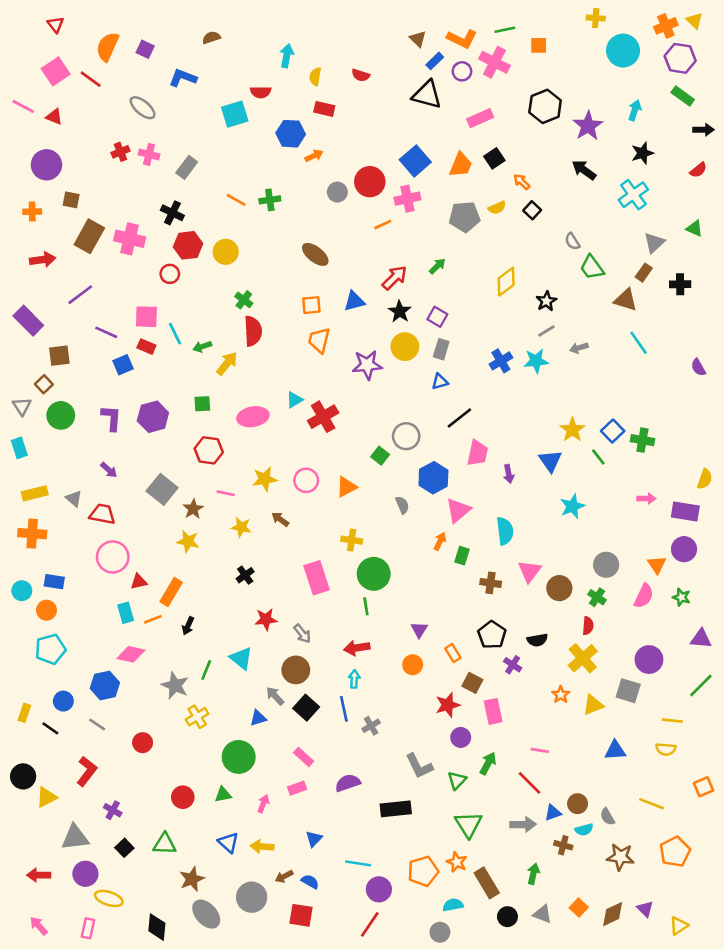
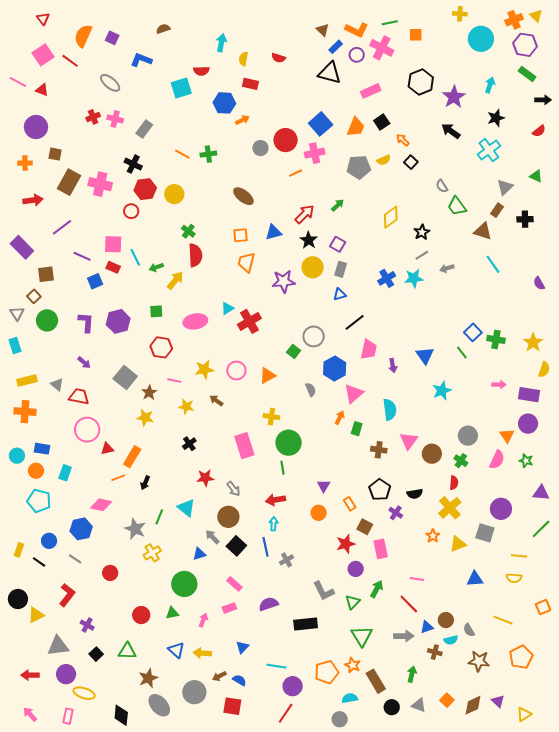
yellow star: (572, 430) -> (533, 342), moved
cyan rectangle: (126, 613) -> (65, 473), moved, turned 35
cyan pentagon: (50, 649) -> (39, 501), turned 30

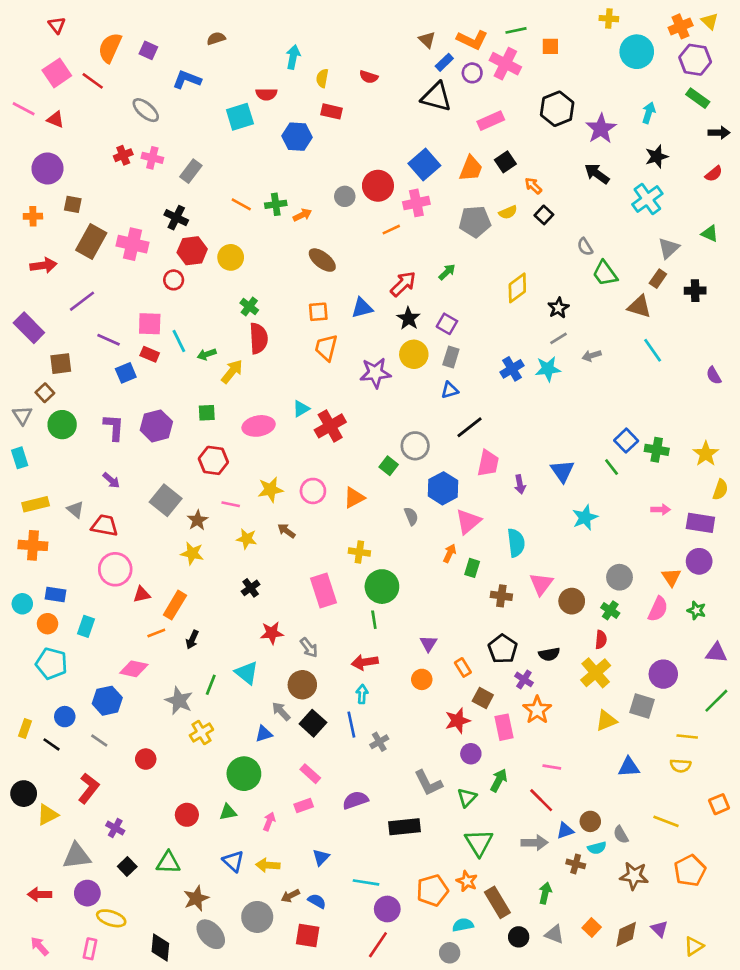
orange arrow: (242, 120) -> (302, 215), moved
orange star: (433, 536) -> (537, 710), moved, size x1.5

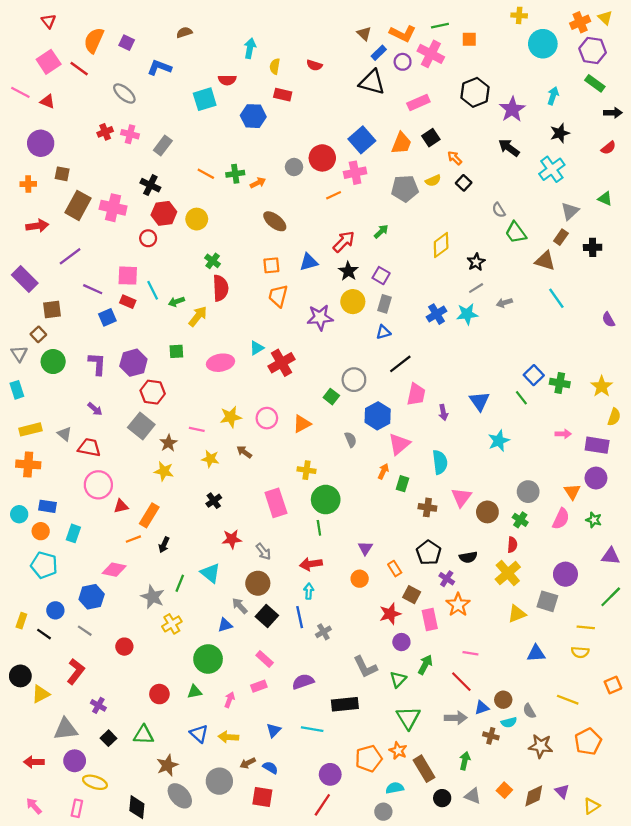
red hexagon: (213, 460) -> (153, 392), moved
cyan line: (366, 882) -> (312, 729), moved

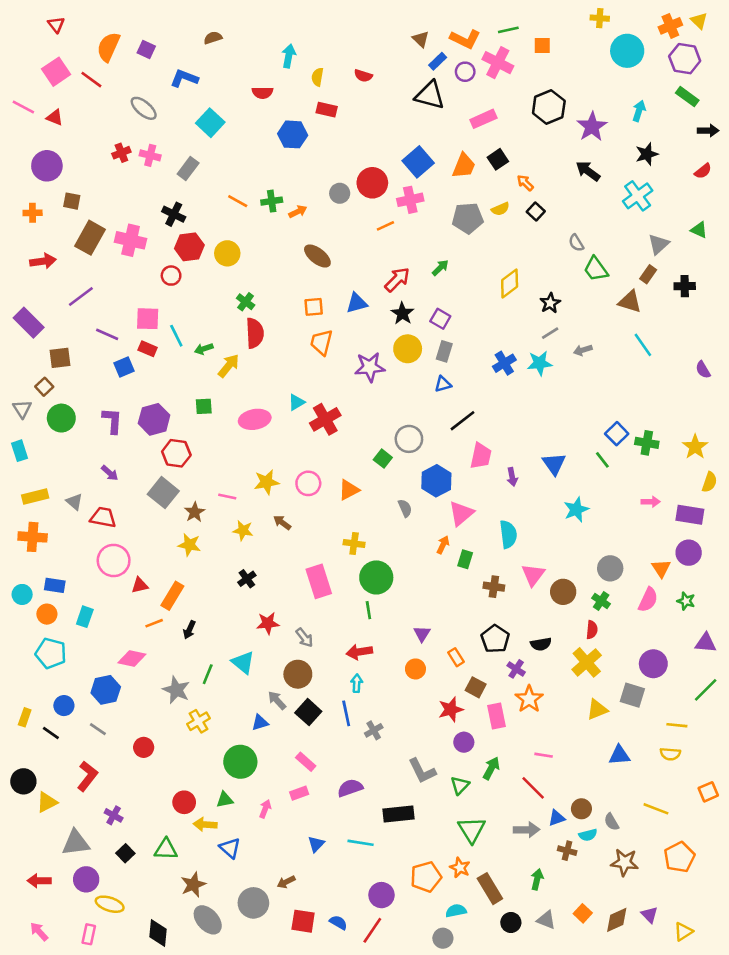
cyan square: (205, 99) -> (210, 123), moved, turned -30
yellow arrow: (228, 737) -> (205, 824), moved
blue semicircle: (270, 768) -> (338, 922), moved

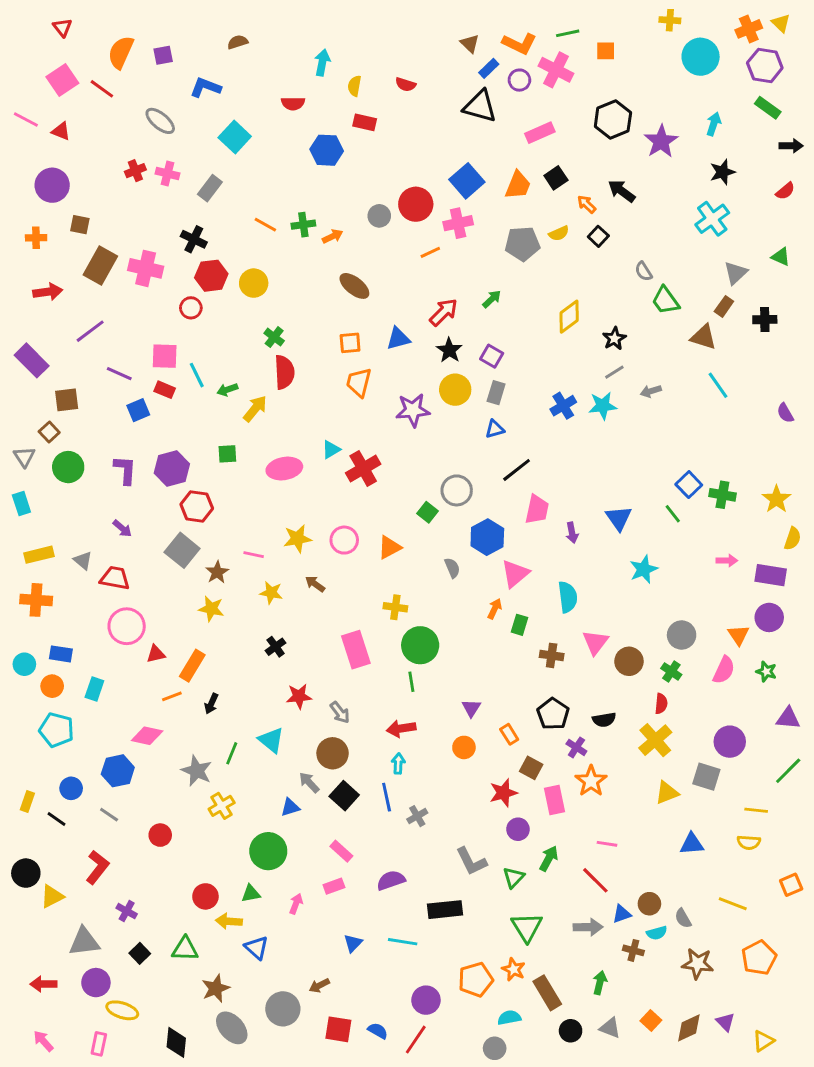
purple square: (146, 49) -> (163, 55), turned -36
black arrow: (588, 171) -> (622, 191), moved

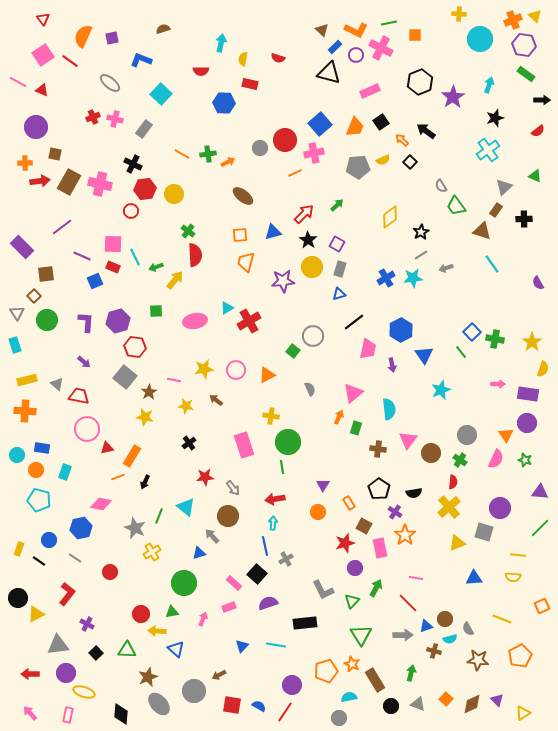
red arrow: (48, 292) -> (40, 181), moved
blue hexagon: (487, 537) -> (401, 330), moved
black square: (344, 796) -> (257, 574), moved

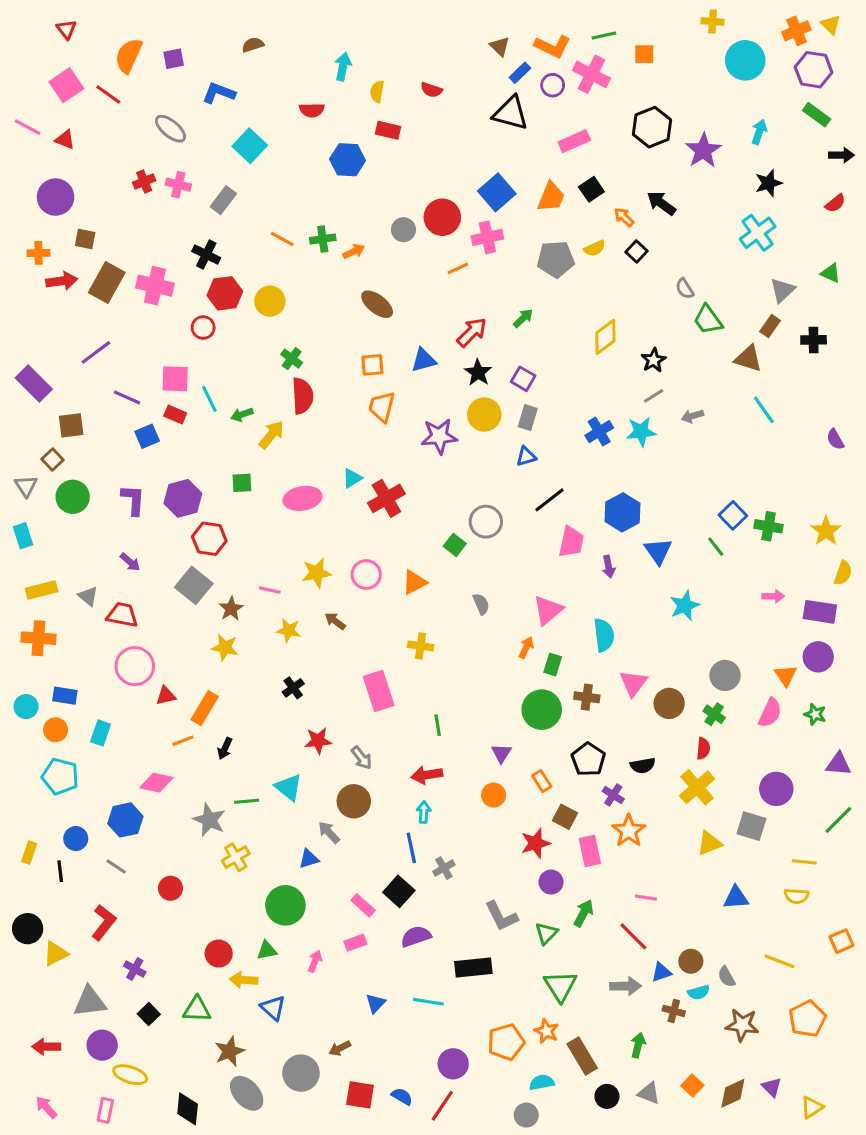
green circle: (288, 442) -> (542, 710), moved
green line: (159, 516) -> (247, 801), turned 63
black line: (39, 561) -> (60, 871), turned 48

